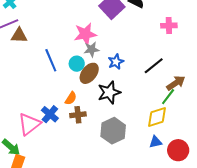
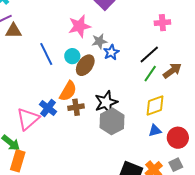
pink cross: (169, 26) -> (162, 23), moved
gray star: (91, 49) -> (99, 41), moved
black star: (109, 92) -> (106, 102), moved
green line: (168, 97) -> (150, 74), moved
orange semicircle: (71, 98) -> (68, 91), size x1.5

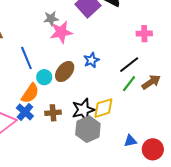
gray star: (99, 41) -> (51, 19), moved
cyan circle: (72, 56) -> (44, 77), moved
orange semicircle: (68, 91) -> (30, 93), moved
yellow diamond: (155, 106) -> (103, 108), moved

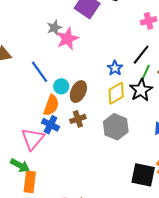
blue star: (91, 60) -> (115, 68), moved
brown ellipse: (65, 71) -> (78, 92), moved
yellow diamond: (103, 108) -> (116, 93), moved
black star: (83, 110) -> (141, 90), moved

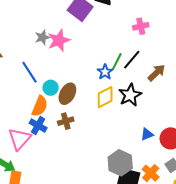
gray star: (54, 28) -> (42, 37), moved
green line: (145, 73) -> (117, 61), moved
gray hexagon: (116, 127) -> (120, 163), moved

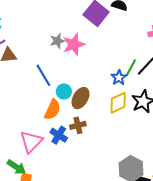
blue cross: (38, 126) -> (59, 135), moved

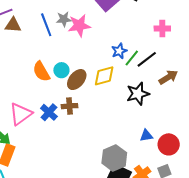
blue line: (43, 75) -> (46, 25), moved
blue star: (119, 78) -> (119, 51), moved
yellow diamond: (118, 103) -> (104, 76), moved
orange semicircle: (52, 110) -> (41, 72), moved, turned 115

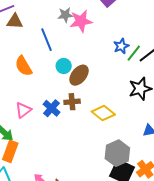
blue line: (46, 25) -> (47, 40), moved
orange semicircle: (41, 72) -> (24, 66), moved
yellow diamond: (104, 76) -> (103, 113), moved, turned 55
pink triangle: (21, 114) -> (23, 110), size x0.7

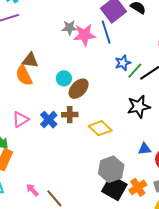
brown triangle: (15, 21) -> (30, 60), moved
blue line: (47, 40) -> (106, 32), moved

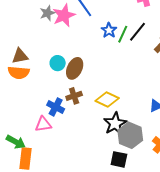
orange semicircle: (24, 76) -> (19, 73), turned -40
black star: (139, 107) -> (115, 124), moved
pink triangle: (20, 119) -> (43, 124), moved, turned 42
black square: (114, 188) -> (119, 159), moved, size x0.7

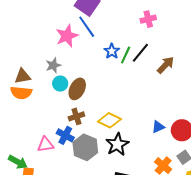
gray star: (47, 13) -> (53, 65), moved
blue cross: (56, 107) -> (65, 135), moved
gray hexagon: (130, 135) -> (85, 147), moved

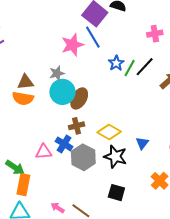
cyan circle: (60, 84) -> (62, 92), size x1.6
blue triangle: (158, 127) -> (142, 143), moved, turned -32
black star: (117, 144) -> (115, 157), turned -30

